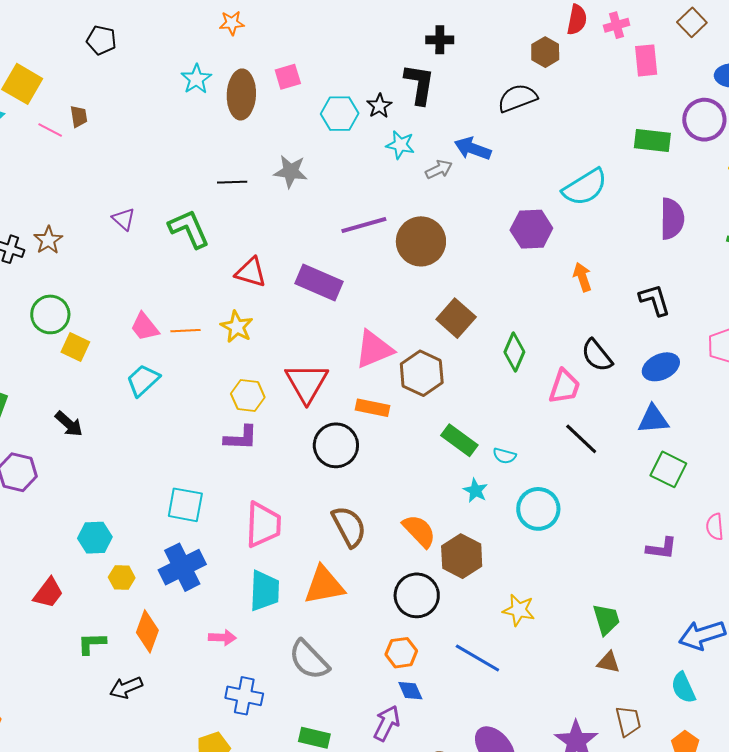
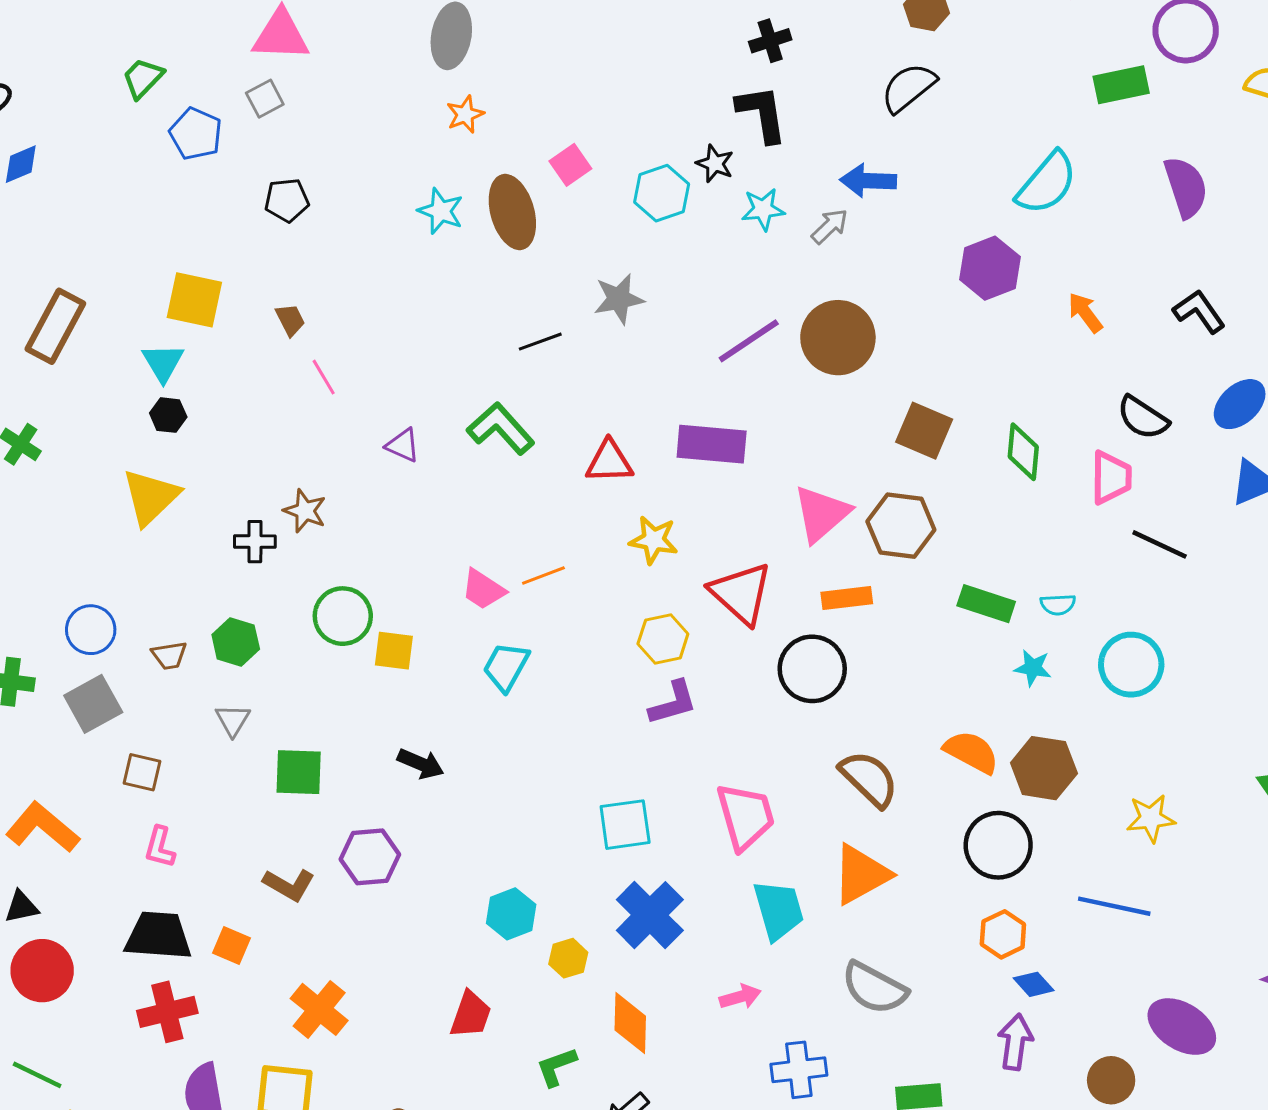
pink line: (50, 130) -> (324, 377), moved, turned 50
yellow star: (237, 327) -> (654, 540), moved

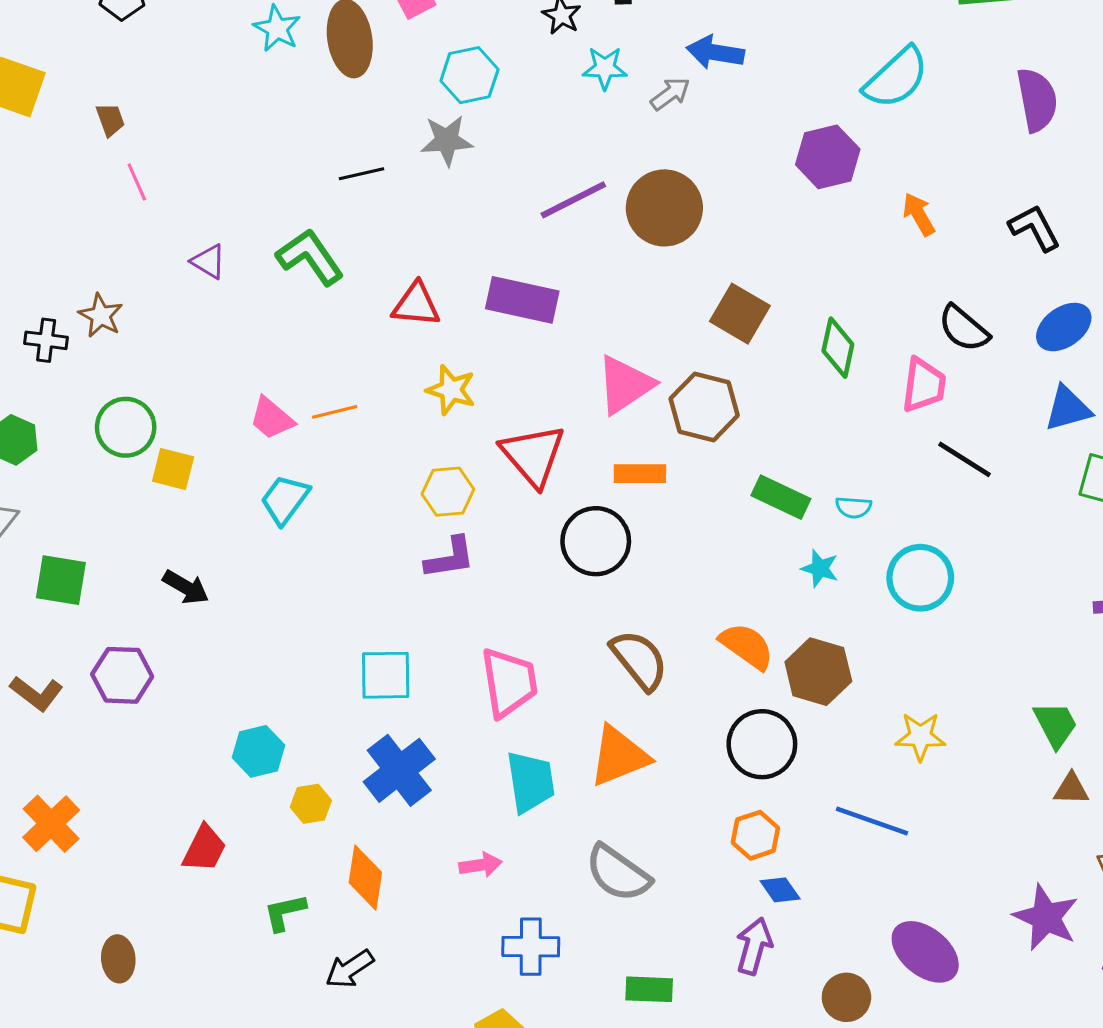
cyan hexagon: (662, 193) -> (469, 75), moved

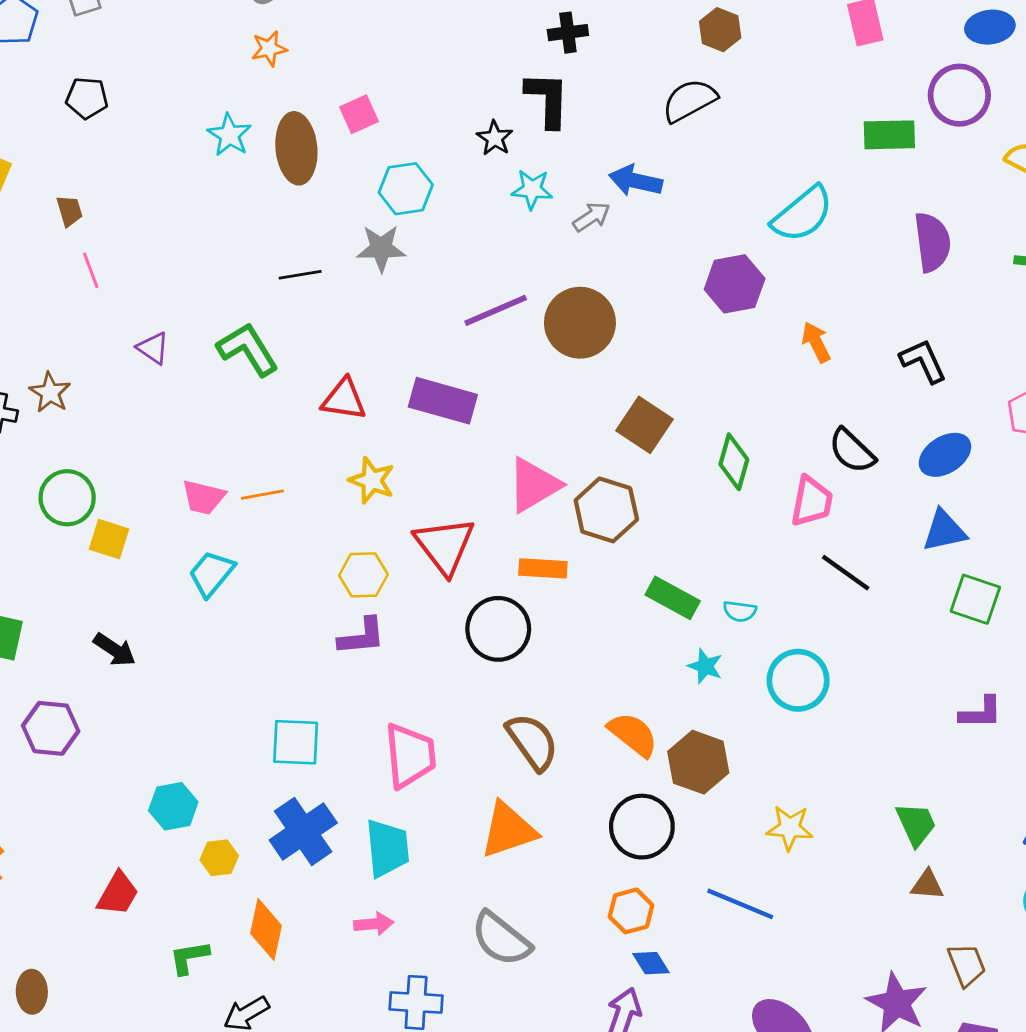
pink trapezoid: (272, 418) -> (203, 497), turned -30
cyan trapezoid: (530, 782) -> (387, 848), moved

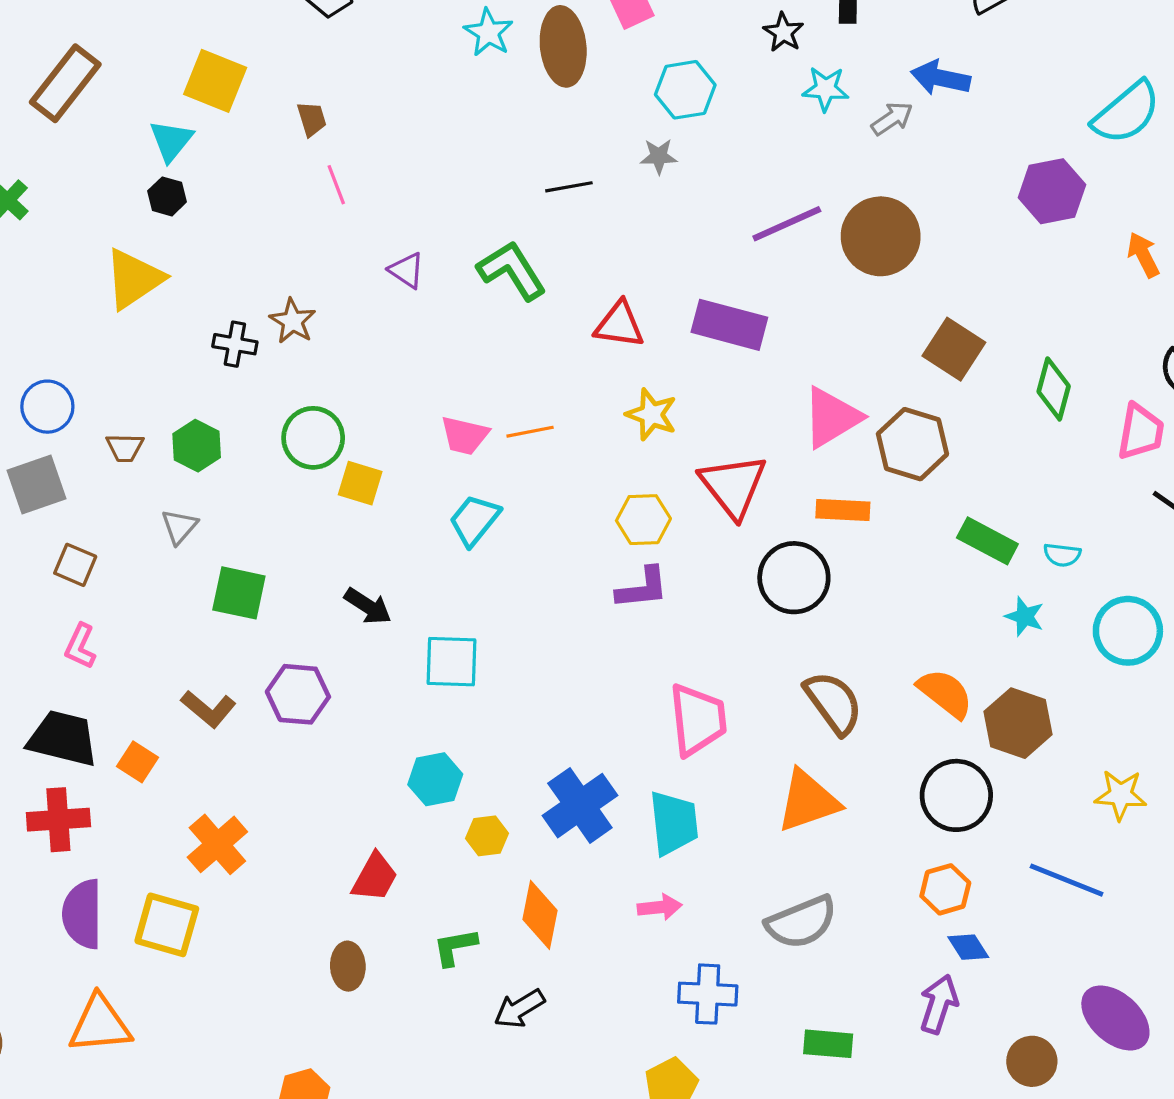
gray star: (381, 248) -> (659, 156), size x0.7
cyan square: (296, 742) -> (451, 662), moved
gray semicircle: (501, 939) -> (801, 922), turned -60
brown ellipse: (32, 992) -> (348, 966), moved

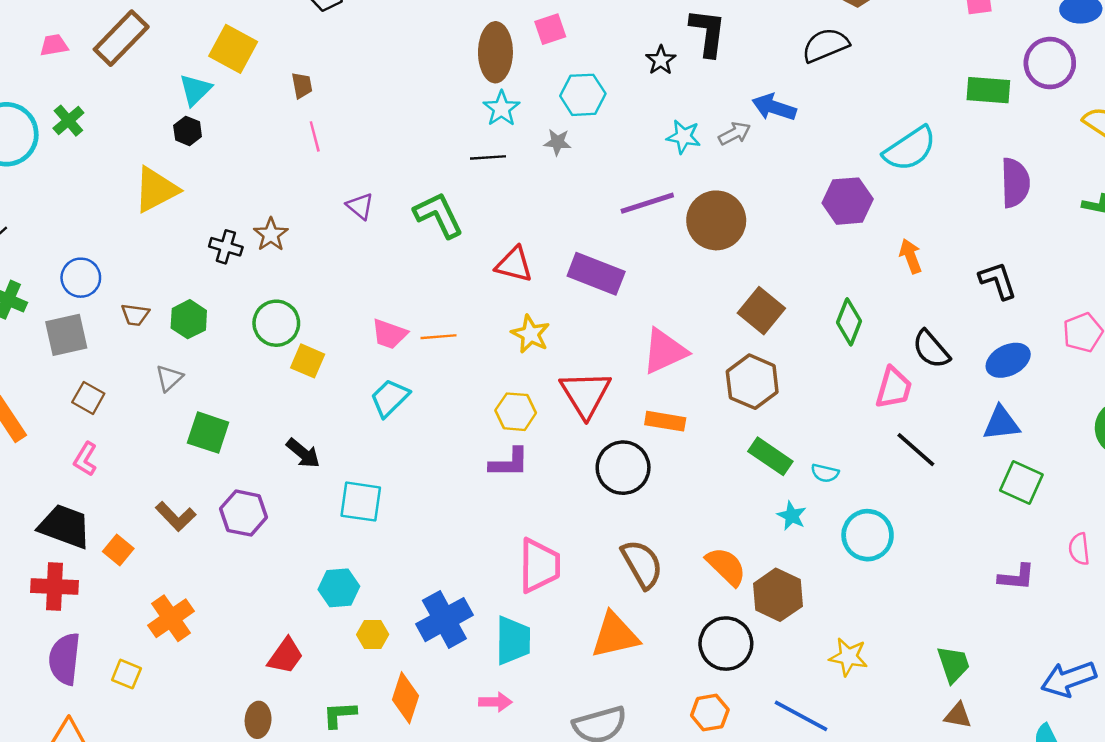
cyan star: (488, 32) -> (502, 109), moved
cyan star: (826, 89) -> (684, 137), moved
green diamond: (1054, 389) -> (849, 322), moved
brown hexagon: (912, 444) -> (752, 382), moved
yellow square: (167, 925) -> (126, 674), size x0.6

